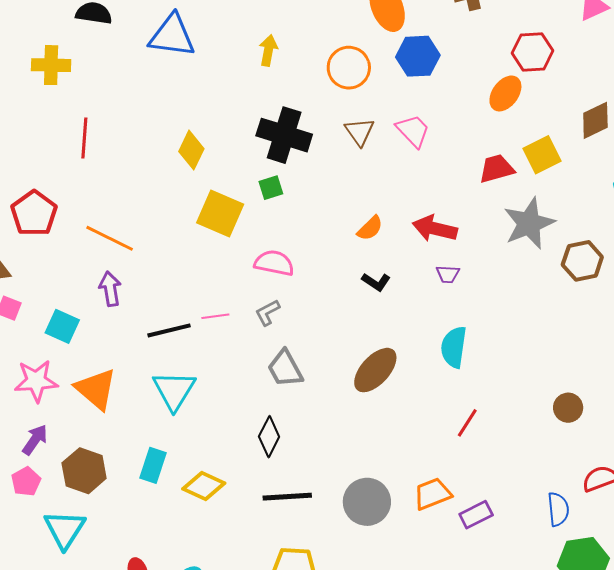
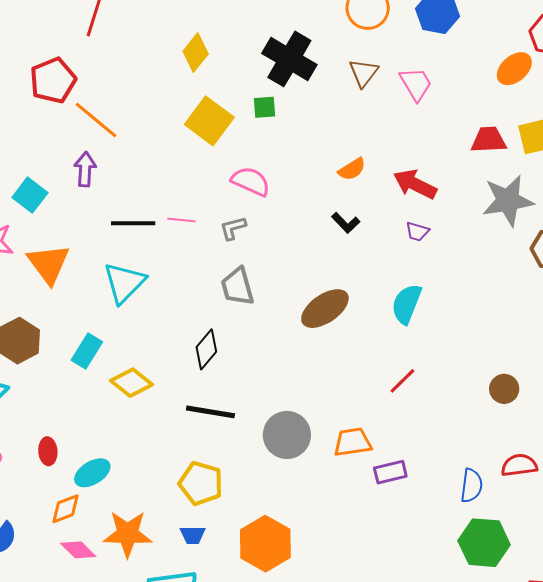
red pentagon: (34, 213) -> (53, 80), moved

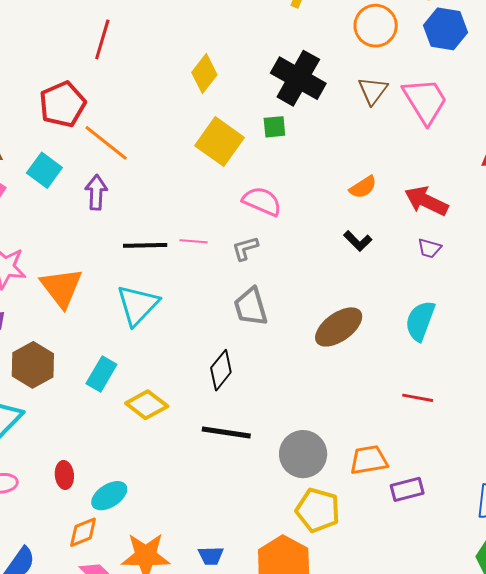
pink trapezoid: (416, 84) -> (425, 101), size x1.4
cyan square: (30, 195) -> (44, 170), moved
red line: (402, 381) -> (418, 398), turned 56
yellow pentagon: (201, 483) -> (318, 510), moved

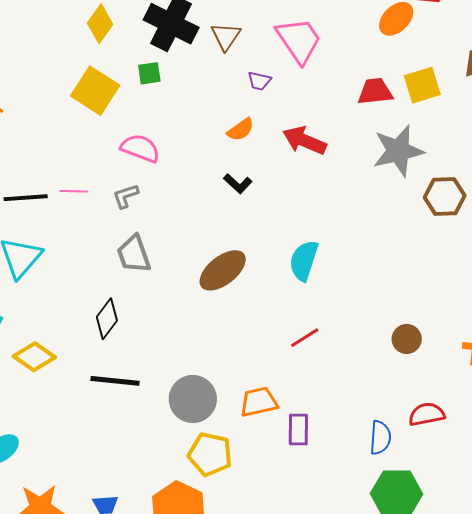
yellow diamond: (204, 74) -> (100, 24), moved
brown triangle: (373, 91) -> (226, 36), moved
purple trapezoid: (429, 248) -> (259, 81), moved
red line: (418, 398) -> (305, 338), turned -40
purple rectangle: (407, 489) -> (298, 429), turned -72

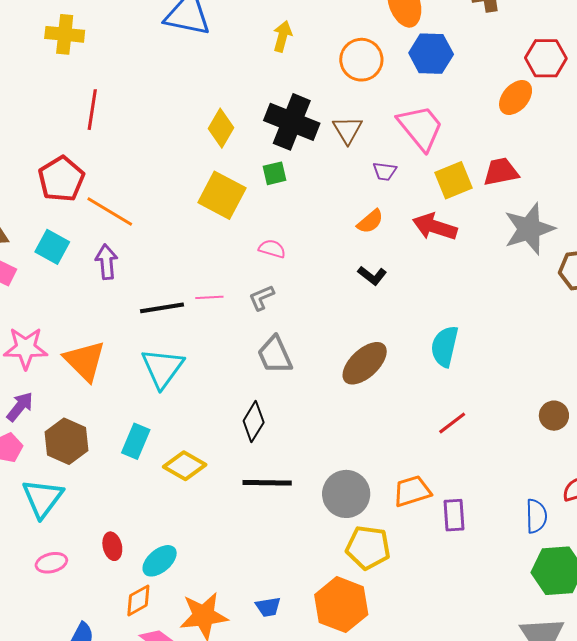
yellow square: (422, 85) -> (453, 180), moved
pink semicircle: (140, 148) -> (272, 249), size x0.7

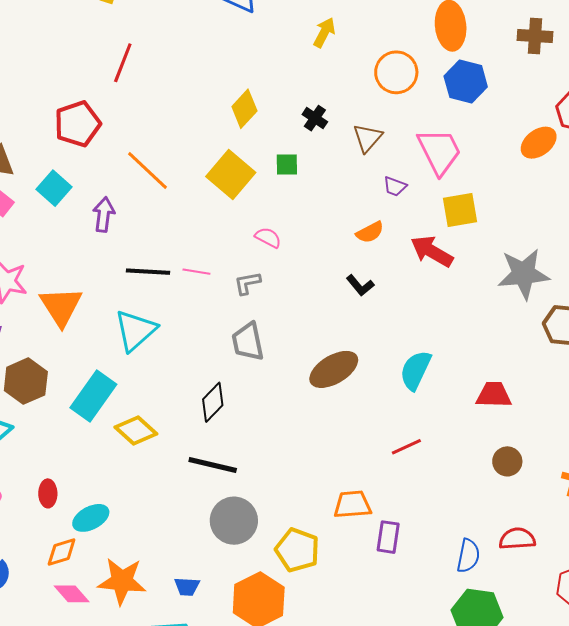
black cross: (292, 122) -> (315, 118), size x0.5
red trapezoid: (501, 172) -> (494, 395), moved
orange line: (110, 212) -> (148, 170), moved
cyan rectangle: (136, 441) -> (93, 396), size x1.4
gray circle: (346, 494) -> (234, 521), moved

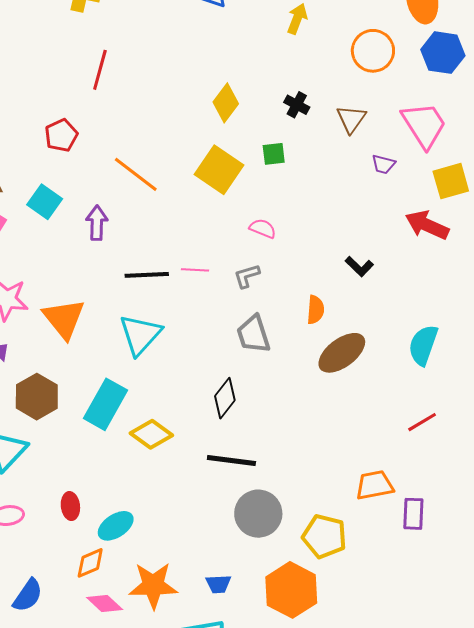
red pentagon: (78, 124) -> (61, 135), size x0.7
orange semicircle: (370, 232) -> (316, 310), moved, turned -52

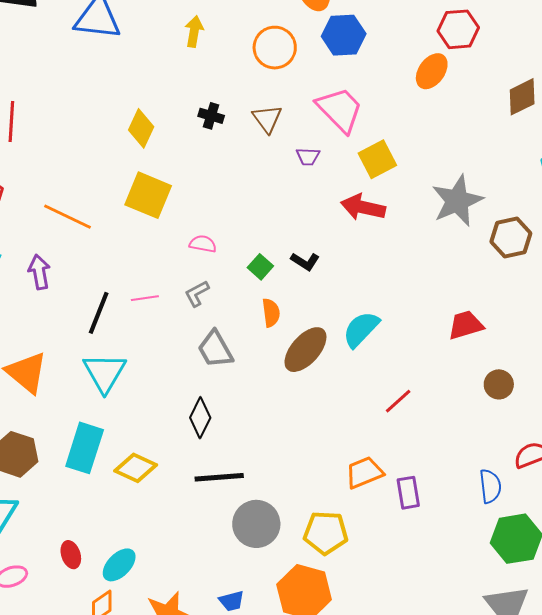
green square: (274, 154) -> (260, 267), moved, turned -30
black line: (147, 275) -> (99, 313), turned -54
cyan semicircle: (423, 345) -> (361, 329), moved, turned 36

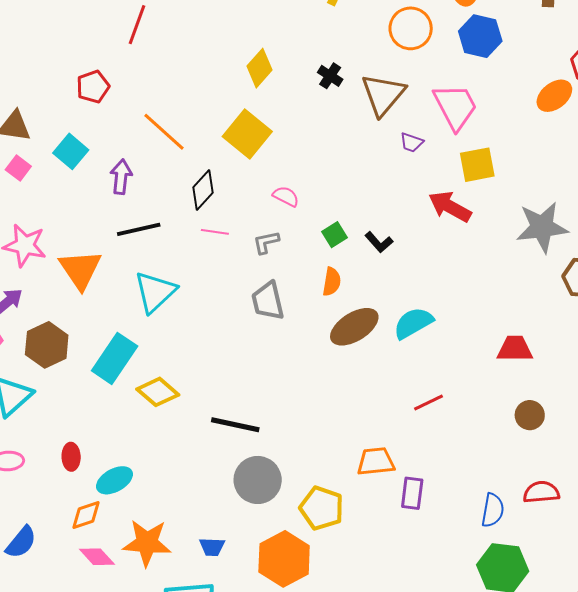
brown triangle: (267, 119) -> (383, 95), size x1.5
black line: (99, 313) -> (139, 229), moved, turned 39
black diamond: (200, 418) -> (203, 190), moved

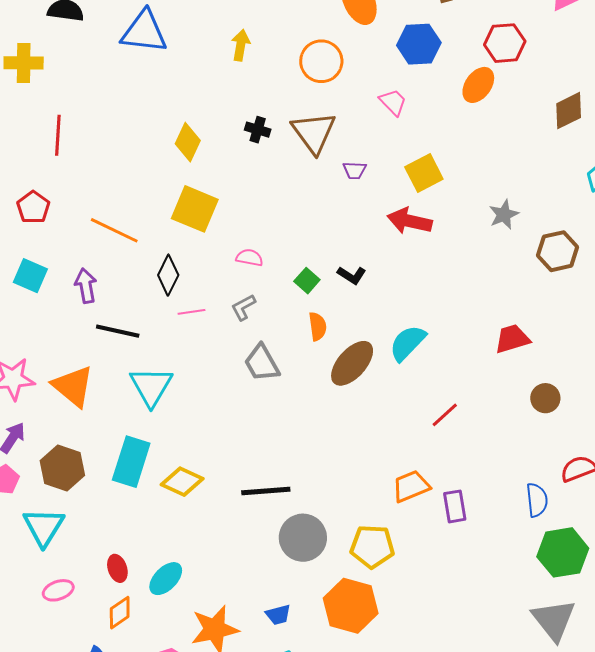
blue hexagon: (480, 36) -> (419, 44), moved
pink trapezoid: (455, 107) -> (393, 102), moved, size x0.6
gray star: (542, 227) -> (504, 215), size x0.6
black line: (139, 229) -> (118, 331), turned 42
orange diamond: (86, 515) -> (120, 613), moved

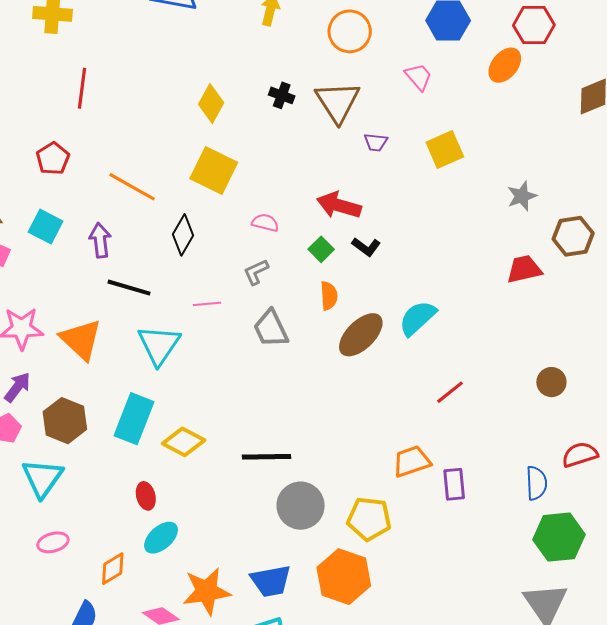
red arrow: (410, 221) -> (339, 205), moved
pink line: (192, 312) -> (207, 304), moved
red trapezoid: (512, 339) -> (524, 269), moved
red ellipse: (117, 568) -> (146, 496), moved
blue trapezoid: (278, 615) -> (271, 581), size x1.6

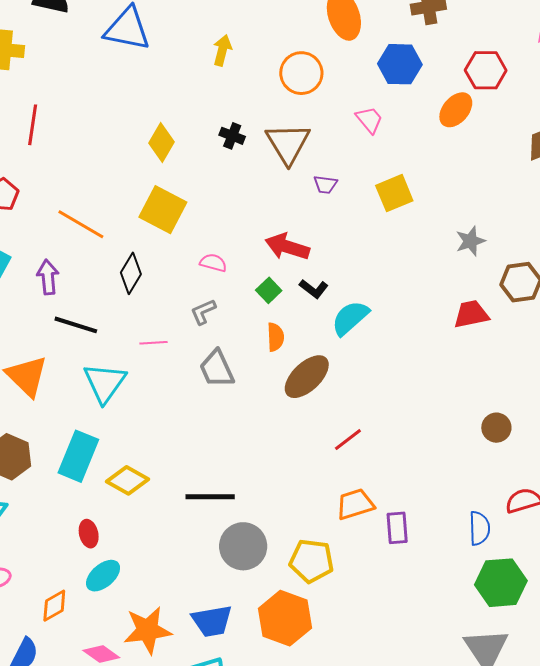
cyan semicircle: (417, 318) -> (350, 318), moved
red line: (450, 392) -> (348, 440), moved

